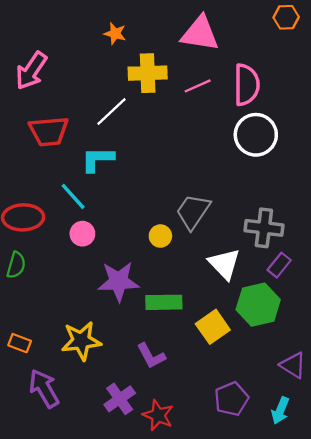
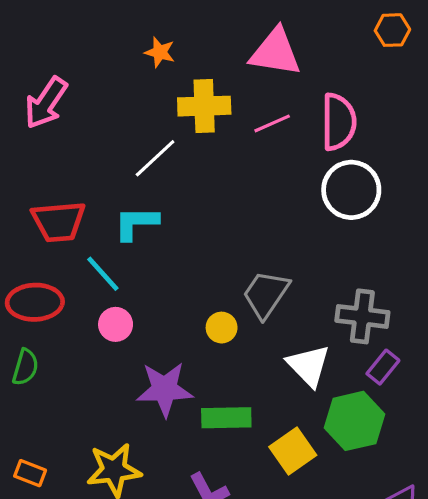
red trapezoid: (49, 131) -> (59, 222), moved

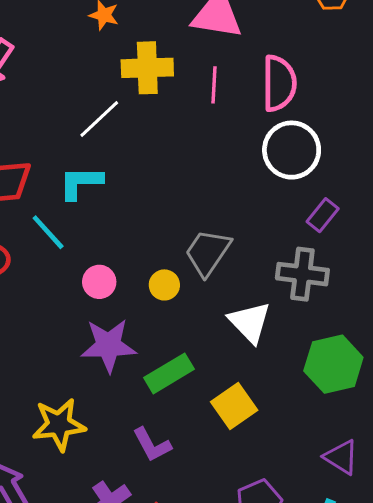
pink line: (272, 123) -> (214, 85), turned -63
pink circle: (116, 324) -> (99, 282), moved
purple rectangle: (383, 367) -> (323, 215), moved
green rectangle: (226, 418) -> (169, 373), turned -30
green hexagon: (354, 421) -> (333, 364), moved

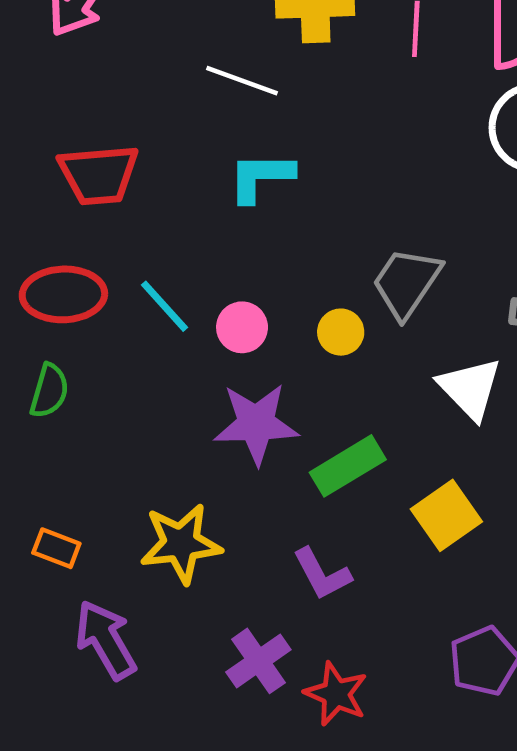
white line: (99, 119) -> (242, 81), turned 63
cyan L-shape: (81, 183) -> (261, 177), moved
cyan line: (48, 232) -> (164, 306), moved

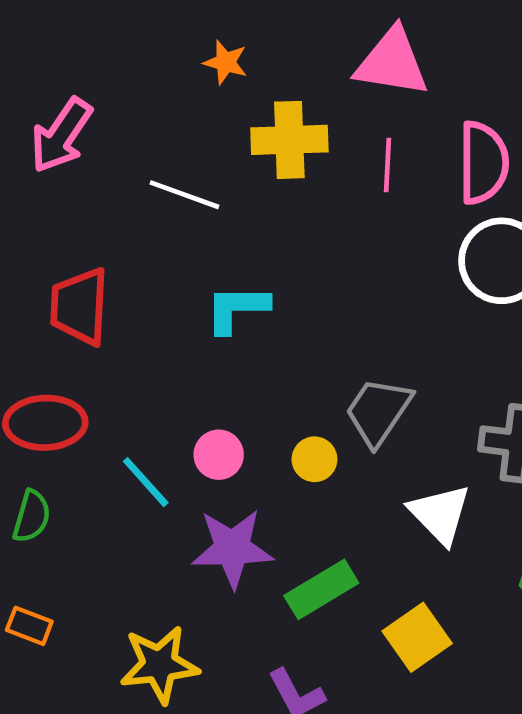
white line: (242, 81) -> (184, 195), moved
red trapezoid: (99, 175) -> (79, 306), turned 98
cyan line: (164, 306) -> (146, 482), moved
orange rectangle: (56, 548) -> (29, 626), moved

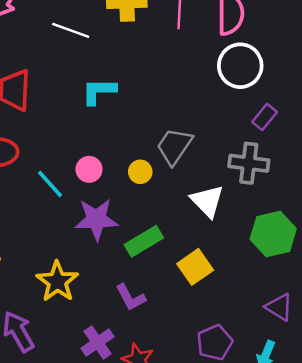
yellow star: (159, 665) -> (57, 282), turned -30

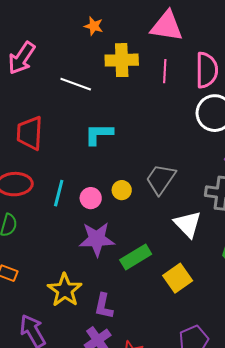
yellow circle: (140, 172) -> (122, 190), moved
cyan line: (50, 184) -> (59, 193), moved, turned 56
purple L-shape: (130, 297) -> (104, 306), moved, turned 40

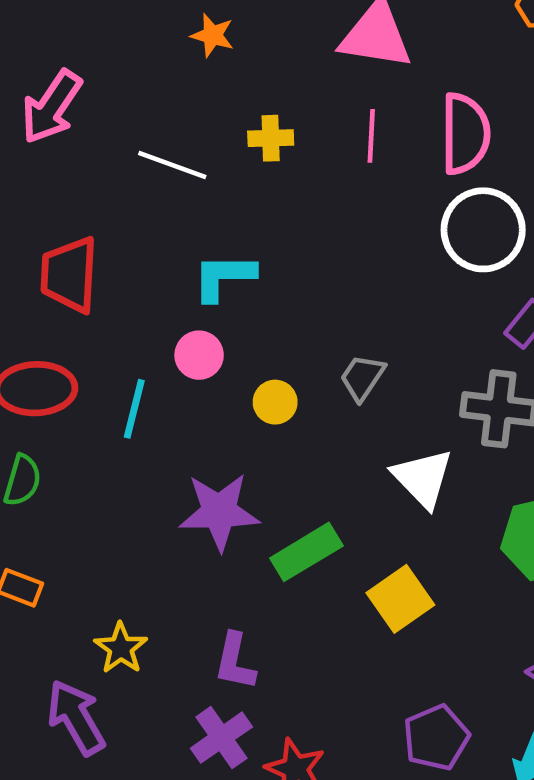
yellow cross: (122, 60) -> (271, 138), moved, size x0.6
gray trapezoid: (161, 179) -> (362, 377), size x0.7
pink circle: (91, 198) -> (199, 355), moved
yellow star: (65, 290) -> (121, 648), moved, size x0.7

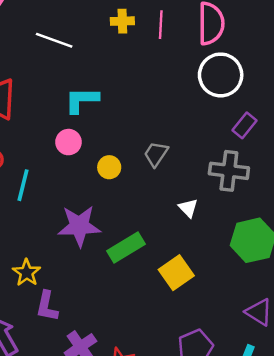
yellow cross: (271, 138) -> (122, 21), moved
cyan line: (134, 409) -> (23, 185), moved
white triangle: (423, 478) -> (188, 208), size x0.6
yellow star: (121, 648) -> (27, 273), moved
purple L-shape: (235, 662) -> (47, 306), moved

